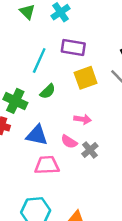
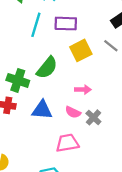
cyan line: (39, 60) -> (36, 25), moved
green semicircle: (48, 91) -> (47, 68), size x1.5
pink trapezoid: (47, 165) -> (67, 143), moved

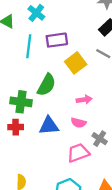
gray cross: (93, 117) -> (100, 139), moved

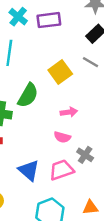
purple rectangle: (57, 40) -> (49, 20), moved
blue triangle: (49, 126) -> (29, 170), moved, turned 45

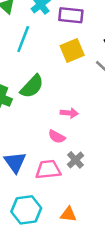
yellow square: (60, 72) -> (72, 51), moved

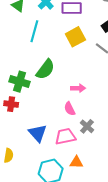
pink semicircle: (57, 137) -> (70, 109), turned 40
orange triangle: (68, 214) -> (76, 162), moved

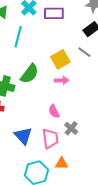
yellow square: (75, 37) -> (60, 59), moved
pink arrow: (78, 88) -> (62, 80), moved
pink trapezoid: (65, 136) -> (50, 138), turned 95

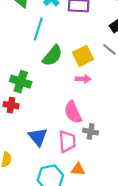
green semicircle: (30, 74) -> (52, 56), moved
pink semicircle: (54, 111) -> (73, 112), size x1.5
gray cross: (71, 128) -> (91, 132), turned -32

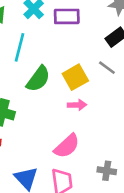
pink semicircle: (73, 112) -> (67, 146), turned -105
gray cross: (91, 132) -> (107, 171), moved

